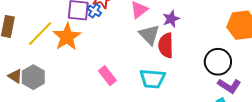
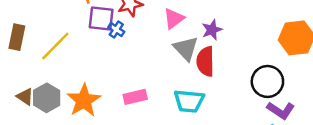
blue cross: (94, 11) -> (116, 30), moved
orange star: (67, 37) -> (84, 100), moved
pink rectangle: (107, 76) -> (135, 97), turned -66

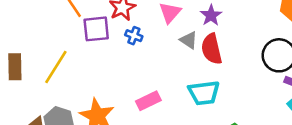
blue cross: (116, 30) -> (134, 36), moved
gray triangle: (186, 48) -> (189, 40), size x0.7

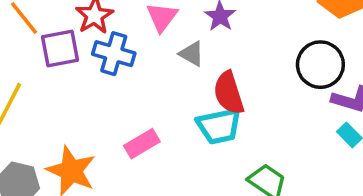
blue cross: (134, 36) -> (114, 54), size x1.6
red semicircle: (212, 49) -> (229, 93), moved

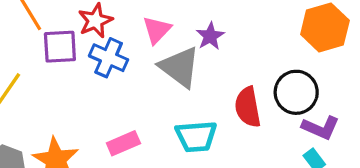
gray triangle: (192, 54) -> (180, 67), size x1.8
red semicircle: (229, 93) -> (248, 107), moved

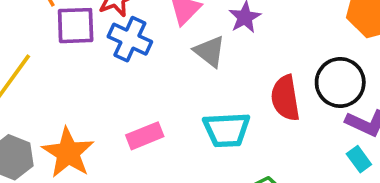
gray triangle: (180, 67) -> (210, 51), size x0.7

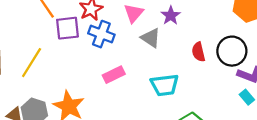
red semicircle: (285, 98) -> (198, 52), moved, size x0.7
pink rectangle: (145, 136) -> (114, 75), moved

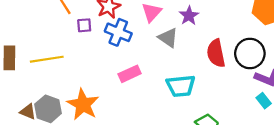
purple square: (68, 28) -> (84, 25), size x0.6
red semicircle: (198, 52) -> (216, 53), size x1.4
yellow line: (32, 63) -> (47, 59), turned 48

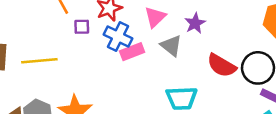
red semicircle: (216, 53) -> (222, 66), turned -52
pink rectangle: (130, 74) -> (132, 52), moved

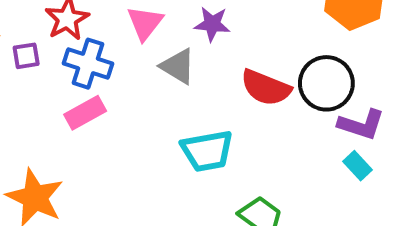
purple star: (195, 23) -> (212, 24), turned -30
pink rectangle: (132, 52) -> (85, 113), moved

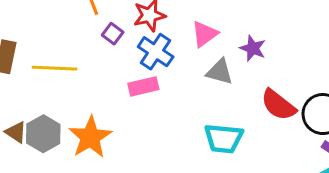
purple square: (26, 56) -> (113, 34), turned 30
gray triangle: (178, 66) -> (220, 72), turned -32

